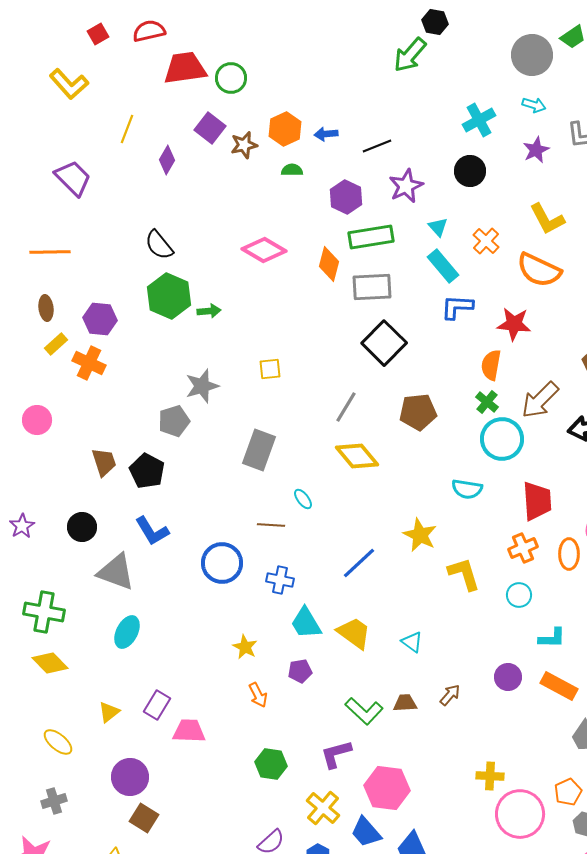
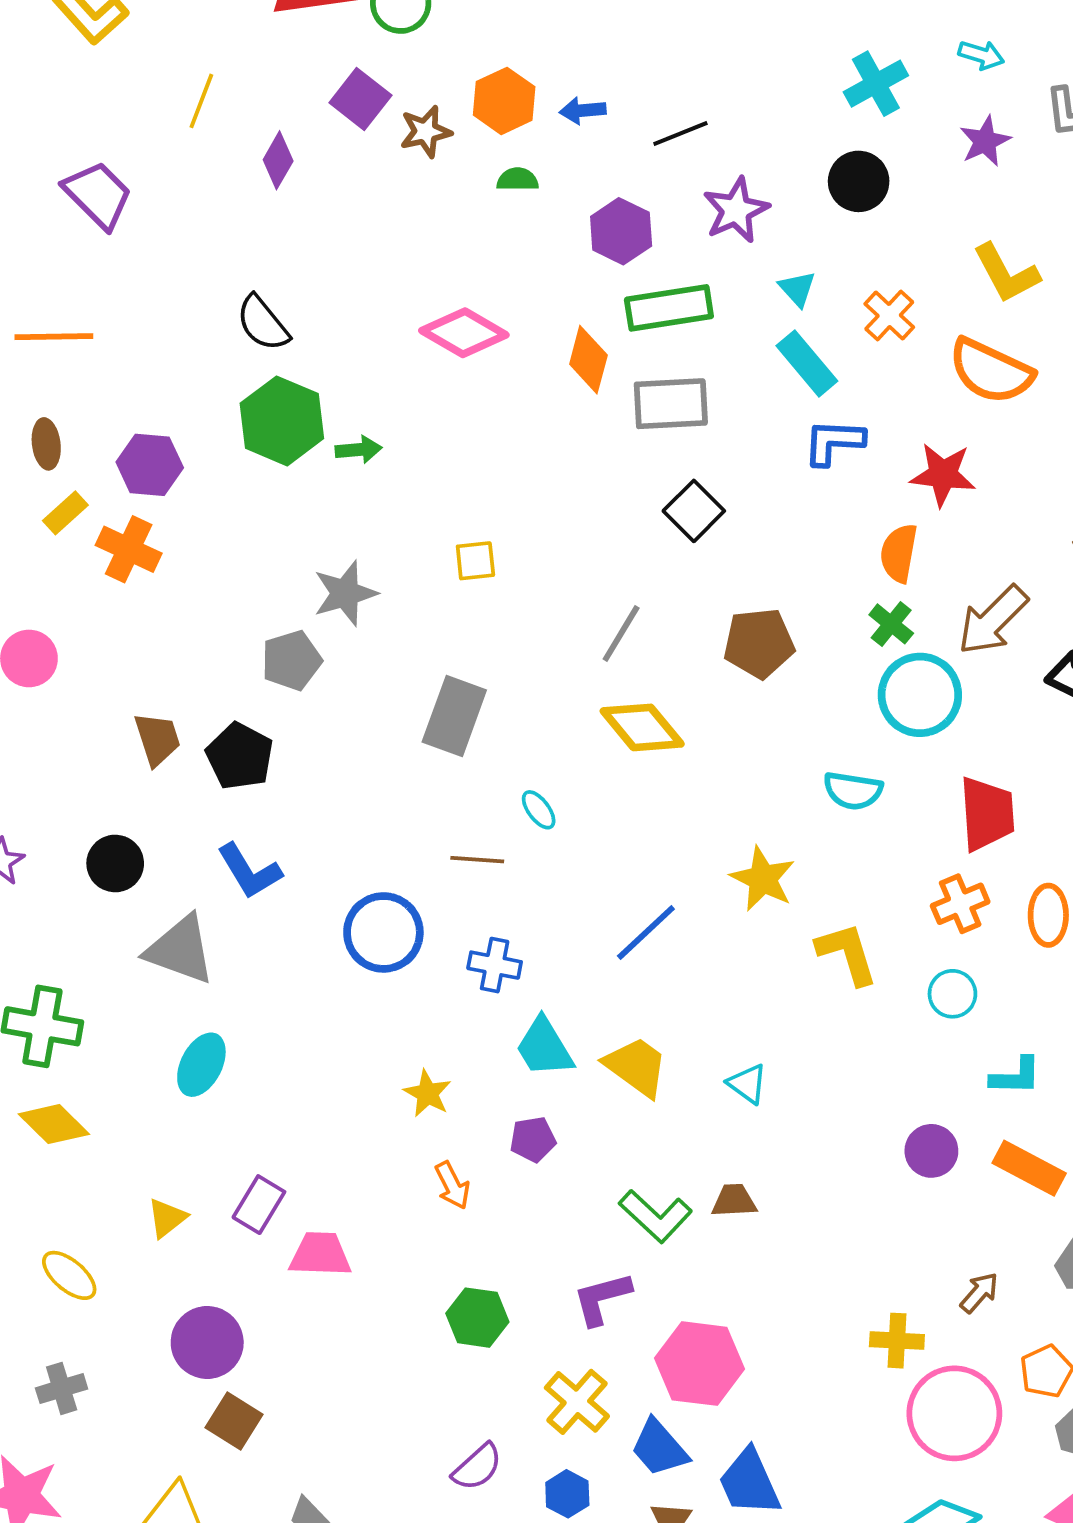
black square: (384, 343) -> (694, 511), size x0.7
brown arrow: (450, 695) -> (979, 1293), moved

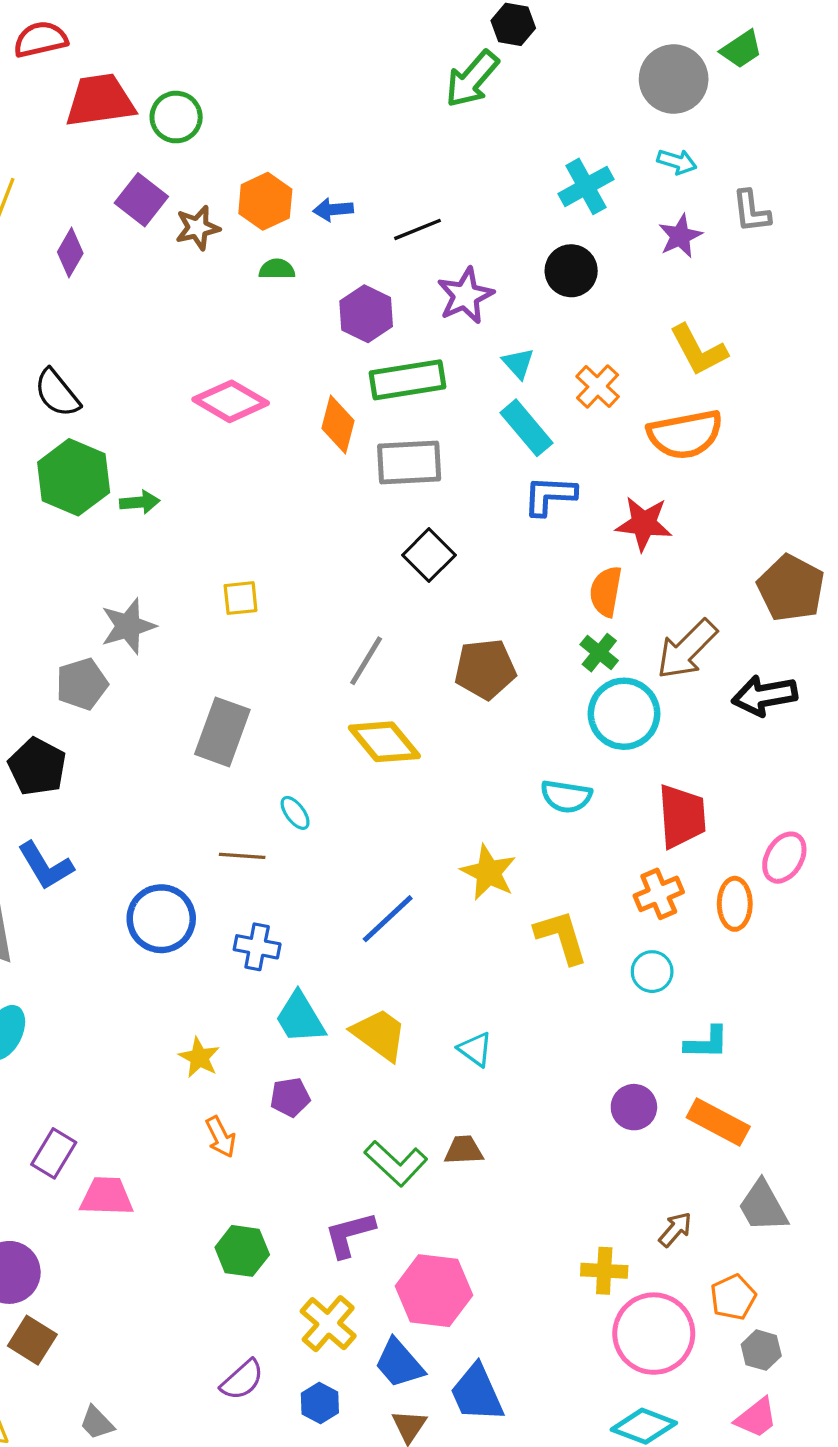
orange semicircle: (991, 371) -> (685, 434), turned -36

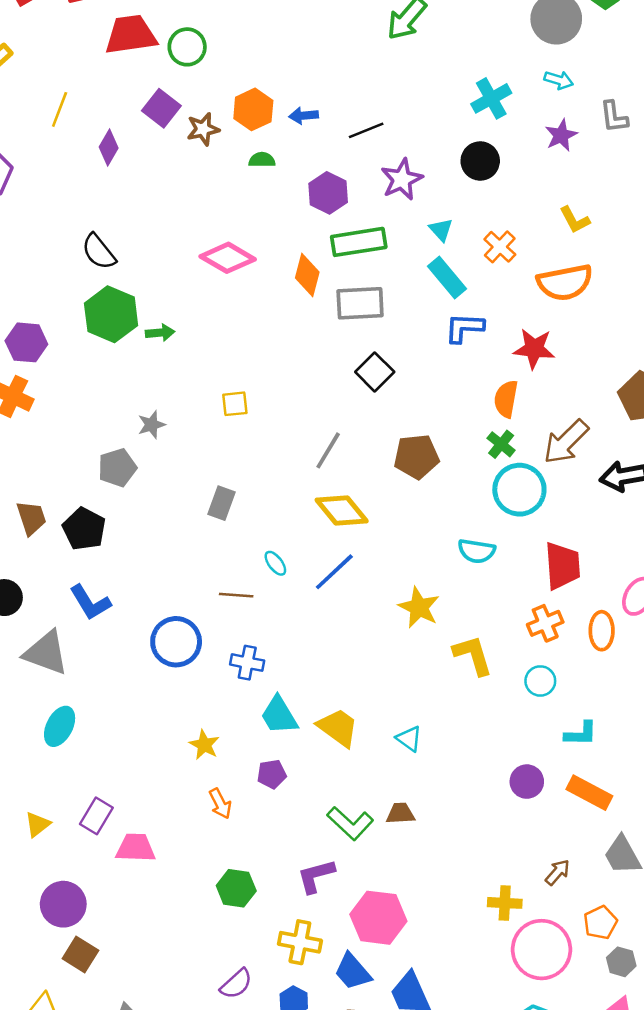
yellow L-shape: (698, 350) -> (575, 220), size x0.7
gray star: (128, 626) -> (152, 425), size x0.7
gray rectangle: (222, 732) -> (221, 503), size x0.7
blue line: (388, 919) -> (334, 572), moved
yellow cross: (328, 1324) -> (300, 942), turned -30

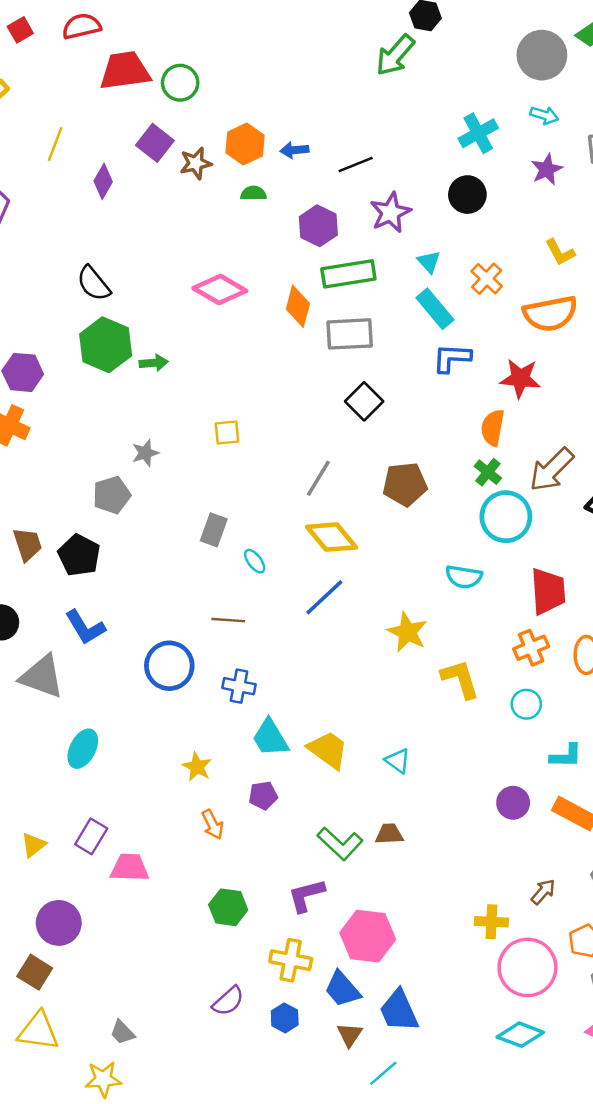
cyan ellipse: (275, 563) -> (255, 561), moved
cyan ellipse: (60, 726) -> (83, 749), moved
brown square: (80, 954) -> (35, 972), moved

